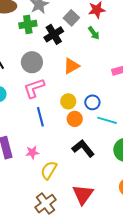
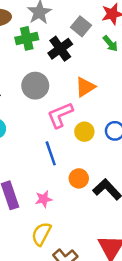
pink L-shape: (34, 88) -> (60, 115), moved
orange circle: (75, 119) -> (79, 178), moved
yellow semicircle: (49, 170) -> (41, 234), moved

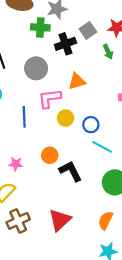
blue line: (51, 153) -> (24, 117), moved

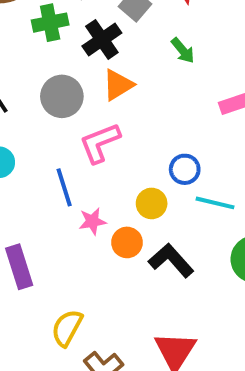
green arrow: (108, 52) -> (183, 50), moved
orange triangle: (77, 81) -> (118, 85), moved
yellow circle: (66, 118) -> (152, 203), moved
pink star: (16, 164) -> (92, 221), moved

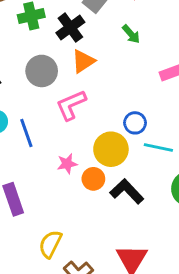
blue line: (64, 187) -> (26, 133), moved
yellow circle: (152, 203) -> (111, 149), size x1.5

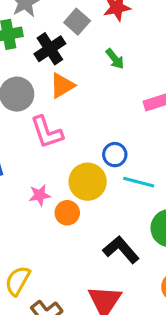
pink L-shape: (71, 105) -> (47, 132), turned -88
black L-shape: (127, 191) -> (121, 250), moved

